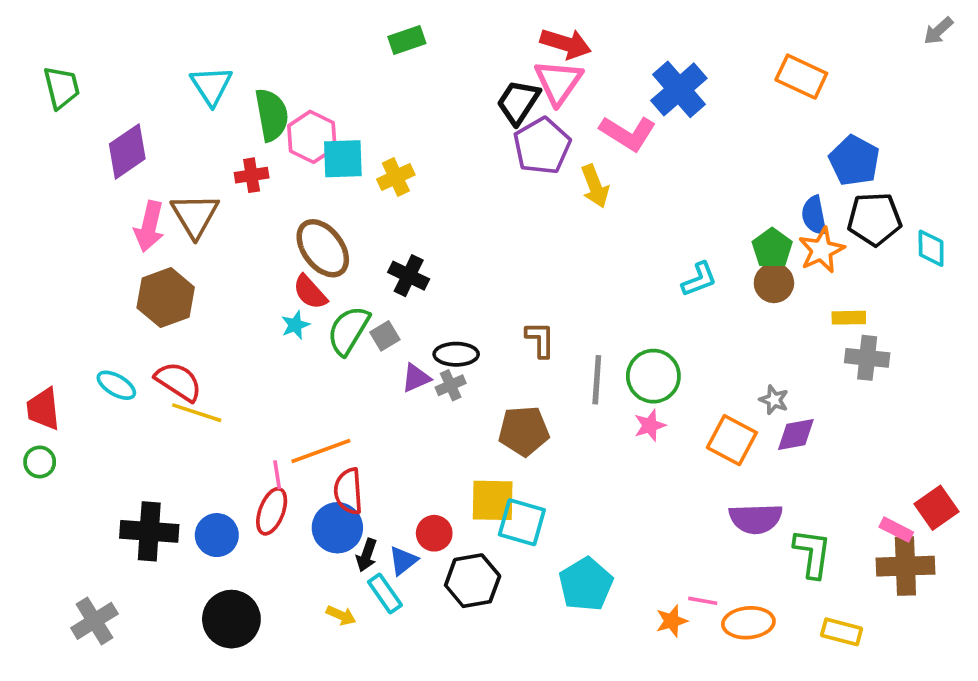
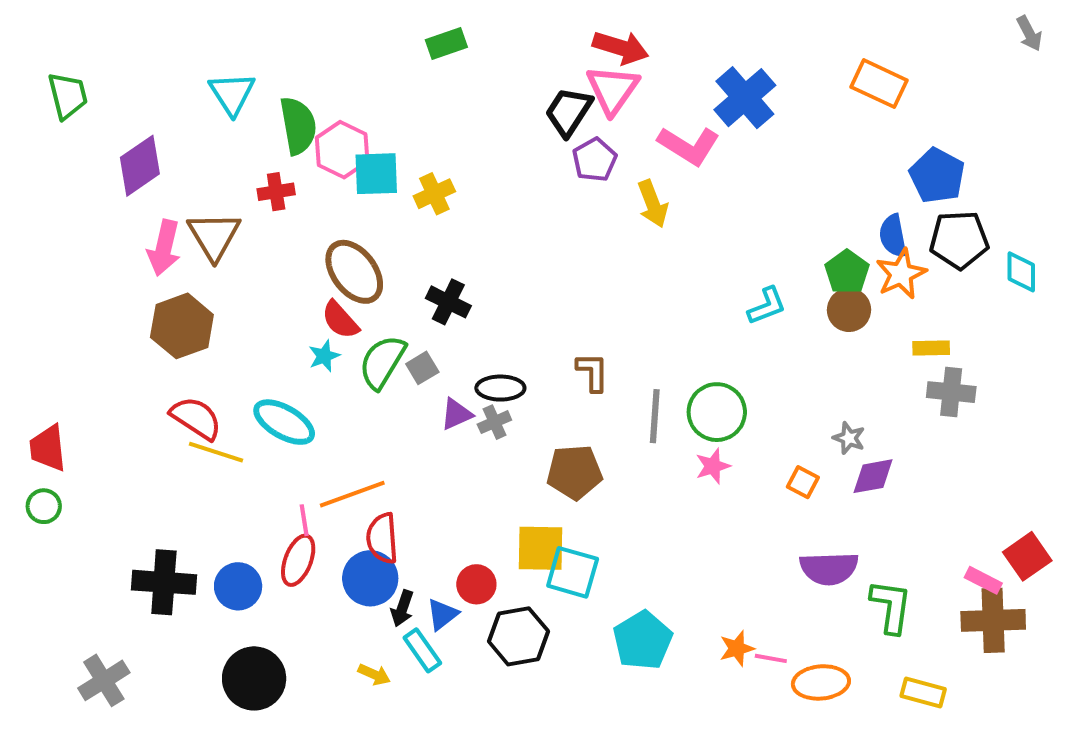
gray arrow: (938, 31) -> (1029, 33), turned -76
purple pentagon: (542, 146) -> (595, 160), size x0.7
cyan ellipse: (116, 385) -> (284, 422), moved, size x1.4
orange square: (732, 440) -> (803, 482), size x0.6
orange star: (672, 621) -> (737, 648), moved

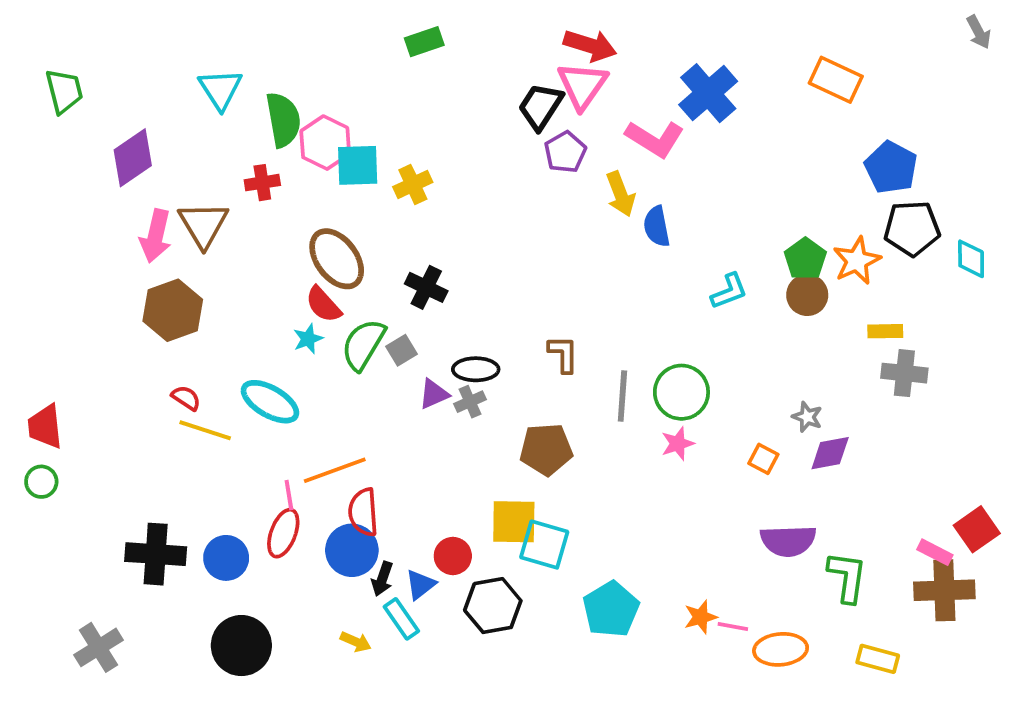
blue semicircle: (893, 236) -> (657, 226), moved
red semicircle: (196, 418) -> (186, 398), size x0.6

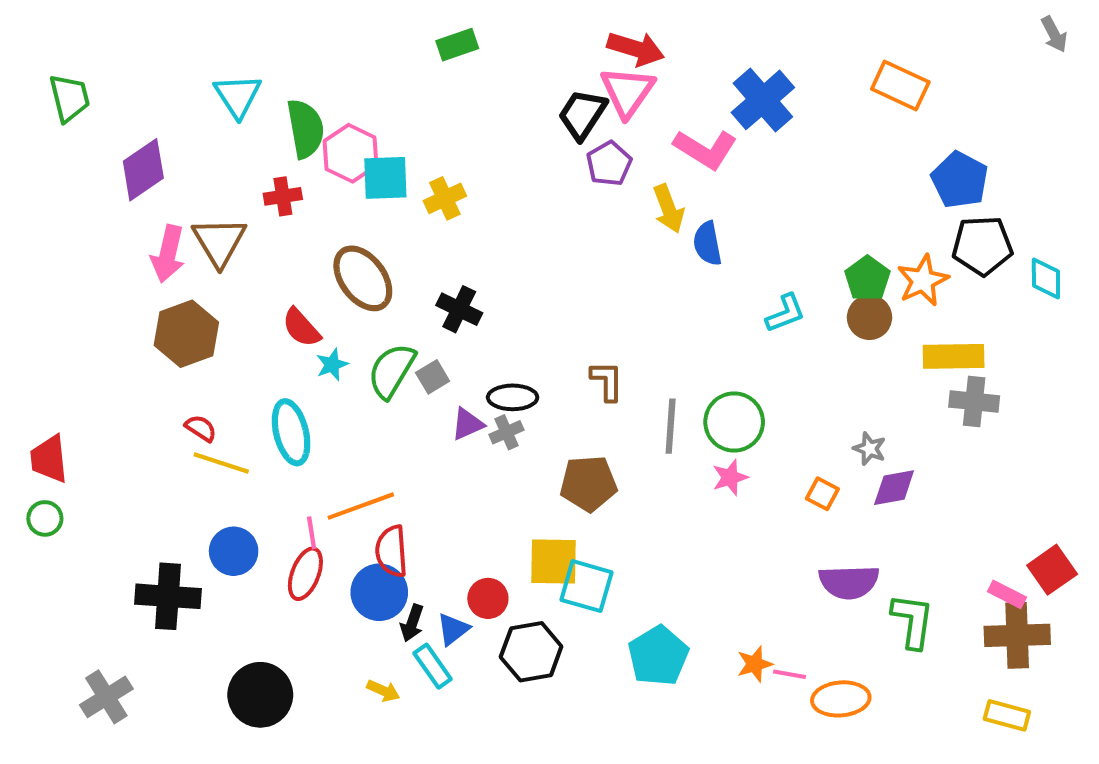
red semicircle: (323, 305) -> (301, 328), moved
yellow rectangle: (885, 331) -> (954, 356), size x1.6
cyan ellipse: (270, 402) -> (291, 432), turned 46
blue circle: (226, 558) -> (234, 551), moved
yellow rectangle: (878, 659) -> (1007, 715), moved

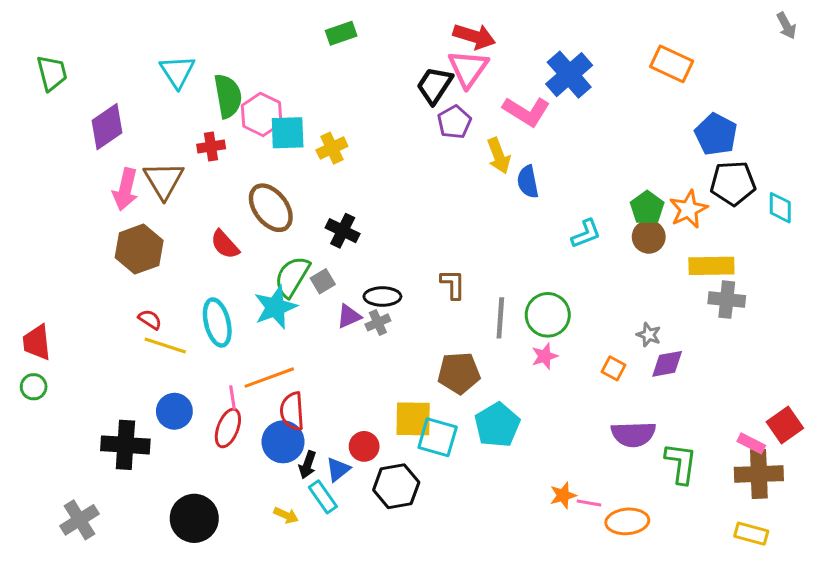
cyan star: (332, 365) -> (275, 307), moved, size x1.8
brown pentagon: (588, 484) -> (459, 373), moved
cyan pentagon: (658, 656) -> (497, 425), moved

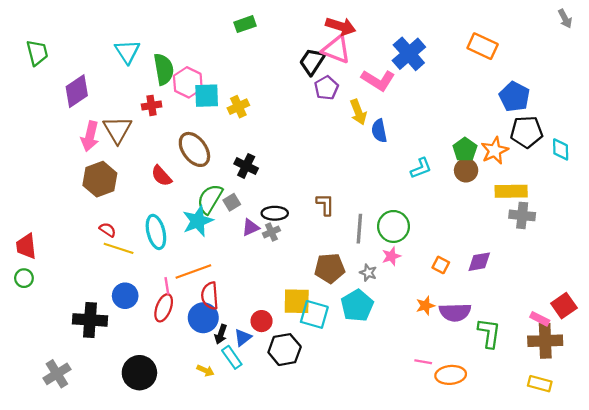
pink triangle: (468, 68) -> (336, 49), turned -44
gray star: (649, 335) -> (368, 273), moved
orange star: (563, 495) -> (425, 306), moved

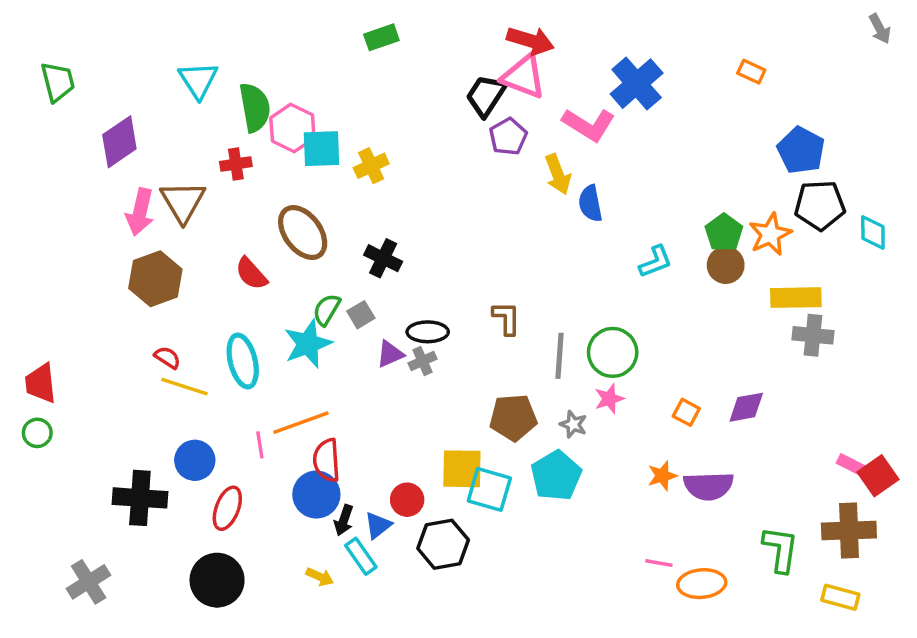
orange rectangle: (483, 46) -> (751, 72), size x0.6
green semicircle: (210, 199) -> (327, 310), size x0.7
red ellipse: (164, 308) -> (227, 508), moved
pink rectangle: (540, 319) -> (852, 465), moved
green L-shape: (489, 333) -> (780, 549), moved

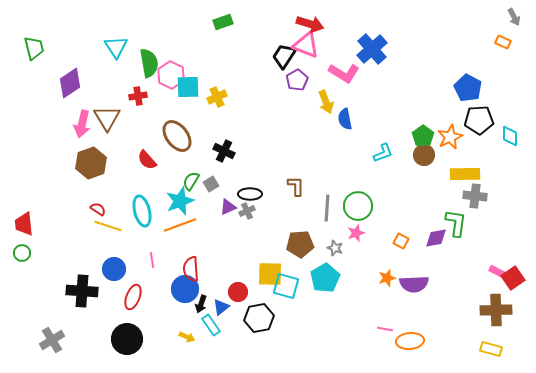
orange rectangle: (751, 72) -> (503, 42), moved
orange line: (301, 423) -> (180, 225), moved
green L-shape: (780, 549) -> (456, 223), moved

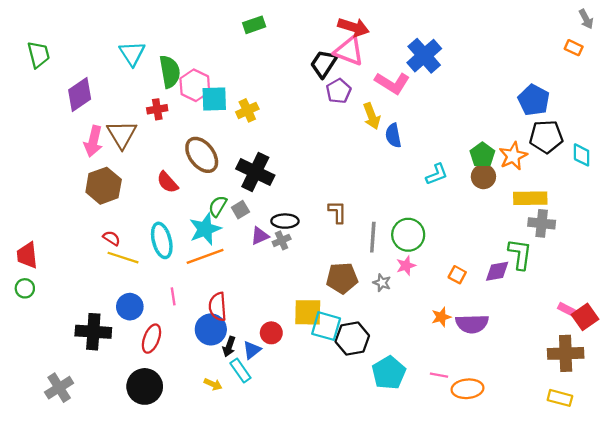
black cross: (224, 151) -> (255, 172), size x1.5
cyan pentagon: (325, 278) -> (389, 373), moved
black hexagon: (259, 318) -> (352, 339), moved

